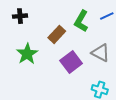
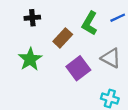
black cross: (20, 16) -> (32, 18), moved

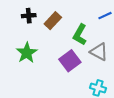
green L-shape: (90, 23) -> (80, 35), moved
brown rectangle: (63, 38) -> (53, 21), moved

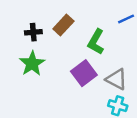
black cross: (29, 16) -> (33, 32), moved
gray triangle: (99, 52) -> (116, 79), moved

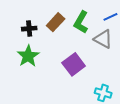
green L-shape: (96, 42) -> (81, 22), moved
gray triangle: (116, 79) -> (103, 39), moved

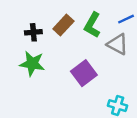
green star: (28, 56) -> (32, 64), turned -30

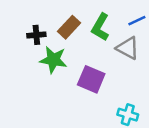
green star: (32, 64) -> (53, 60), moved
purple square: (84, 73) -> (91, 79), turned -30

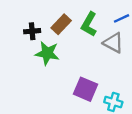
purple square: (91, 79) -> (85, 89), moved

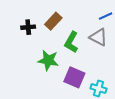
green L-shape: (89, 24) -> (71, 42), moved
green star: (47, 53) -> (48, 60), moved

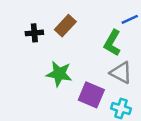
gray triangle: (99, 37) -> (121, 73), moved
green L-shape: (71, 42) -> (112, 43), moved

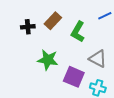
green L-shape: (112, 43) -> (78, 32), moved

